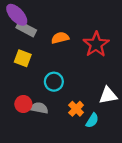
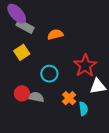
red star: (96, 44) -> (85, 66), moved
yellow square: (23, 58) -> (22, 52), turned 35
cyan semicircle: (92, 120) -> (83, 109), turned -40

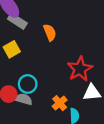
orange semicircle: (55, 34) -> (50, 32), turned 77
cyan circle: (49, 74) -> (28, 84), moved

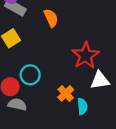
gray semicircle: (24, 99) -> (17, 104), moved

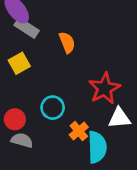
cyan circle: (30, 75) -> (53, 108), moved
cyan semicircle: (82, 106) -> (97, 147), size x1.6

